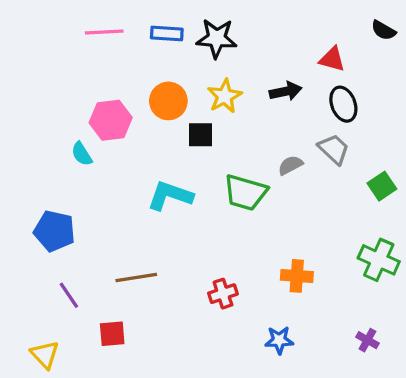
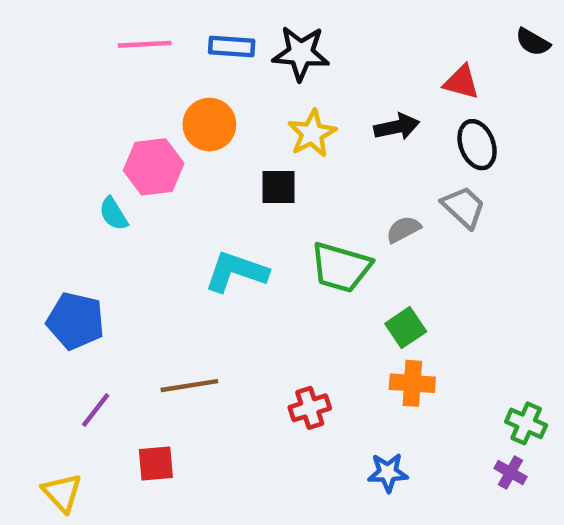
orange circle: (168, 101) -> (209, 125), moved
green square: (382, 186) -> (406, 328), moved
green cross: (379, 260) -> (526, 423), moved, size x0.7
purple line: (69, 295) -> (96, 410), turned 72

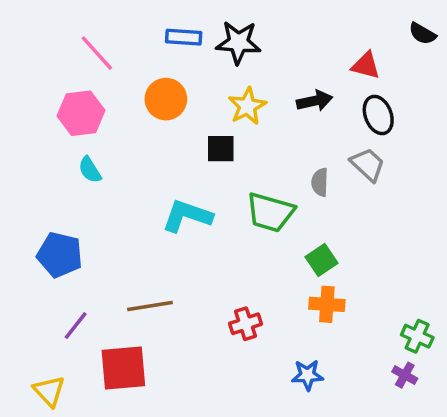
pink line: (145, 44) -> (97, 53), moved, turned 51
pink hexagon: (154, 167) -> (81, 113), moved
gray semicircle: (403, 229) -> (320, 182), turned -60
red square: (156, 464) -> (123, 368), size x1.6

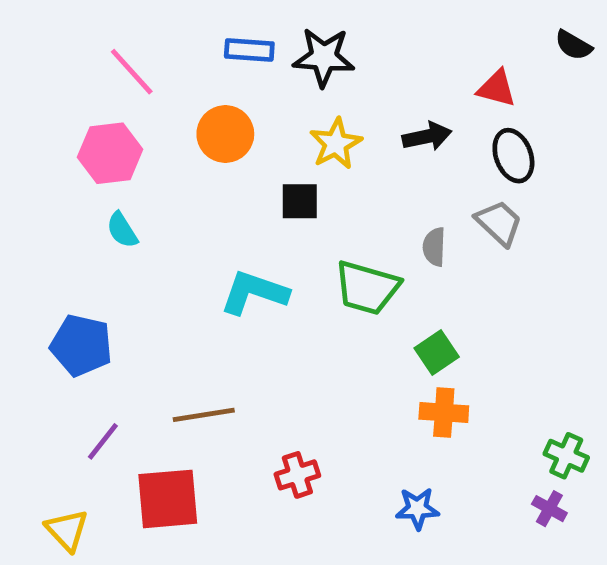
red cross: (246, 324) -> (297, 475), moved

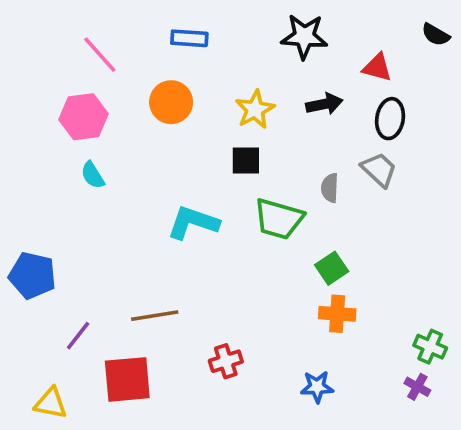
black star: (324, 57) -> (304, 36), moved
black ellipse: (513, 156) -> (390, 119), turned 30
black square: (300, 201) -> (246, 161), moved
blue pentagon: (81, 345) -> (32, 275), moved
yellow triangle: (67, 530) -> (51, 403), turned -36

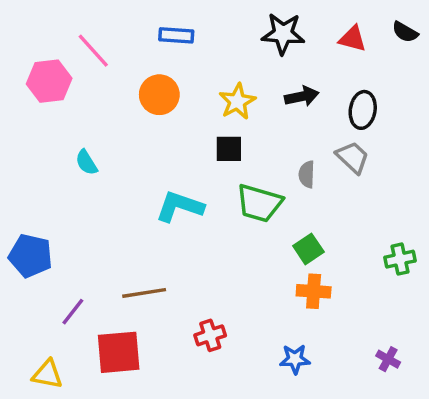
red triangle: (377, 67) -> (353, 39), moved
pink hexagon: (84, 117) -> (49, 81), moved
green cross: (430, 347) -> (400, 259), moved, turned -36

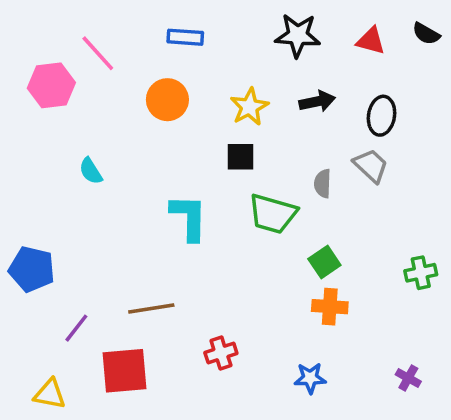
cyan L-shape: (180, 207) -> (189, 217), turned 72

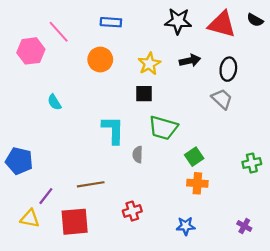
red triangle: (371, 41) -> (222, 24), size x1.6
gray semicircle: (323, 184) -> (138, 154), moved
yellow triangle: (50, 394) -> (30, 218), moved

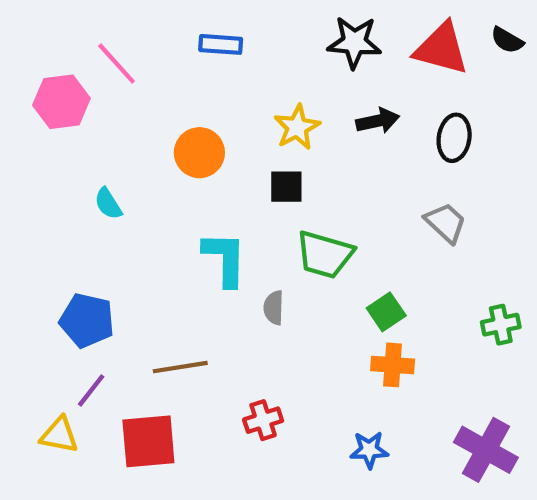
orange circle: (100, 59) -> (199, 153), moved
gray trapezoid: (222, 99) -> (446, 223), moved
blue pentagon: (19, 161) -> (87, 320), moved
purple cross: (244, 226) -> (486, 450), size x2.0

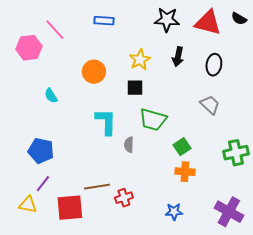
black arrow: (378, 121) -> (178, 57), turned 114
green cross: (501, 325) -> (236, 153), size x1.4
brown line: (180, 367) -> (97, 187), moved

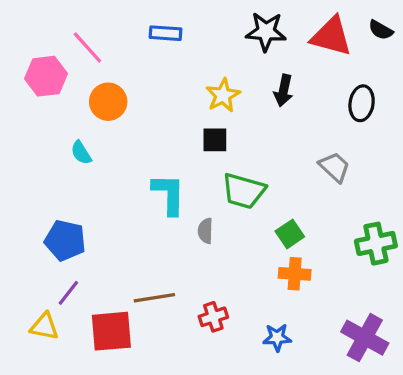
black ellipse: (214, 65) -> (362, 103), moved
orange circle: (94, 72) -> (108, 102), moved
red cross: (124, 198) -> (213, 317), moved

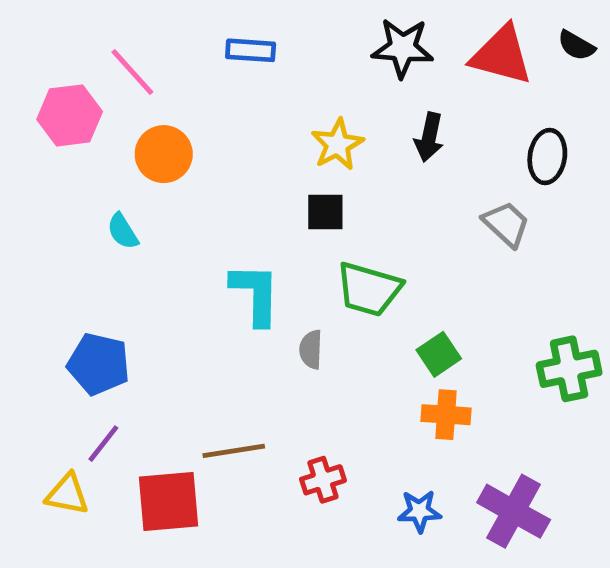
gray trapezoid: (334, 167) -> (506, 224), moved
purple cross: (365, 338) -> (514, 511), moved

